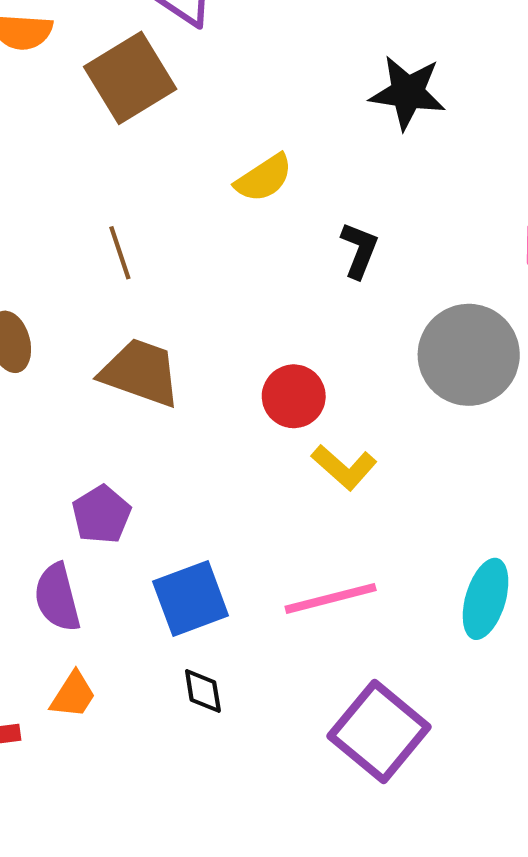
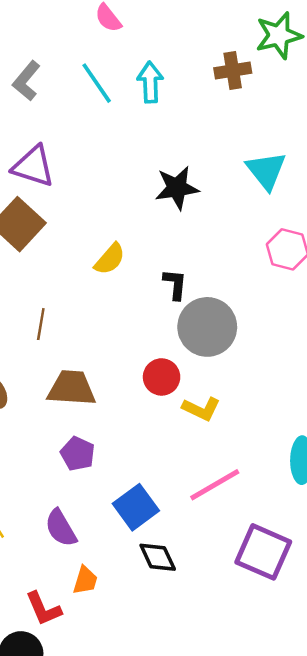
brown line: (120, 253) -> (41, 324), turned 44
gray circle: (469, 355) -> (207, 327), moved
purple pentagon: (101, 515) -> (78, 454), moved
black diamond: (203, 691) -> (158, 557), size x1.4

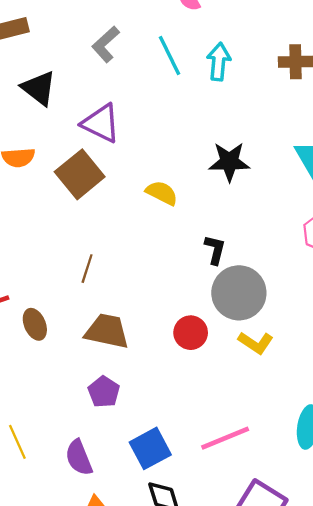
yellow semicircle: (110, 259) -> (162, 193), moved, turned -112
yellow L-shape: (201, 409) -> (256, 343), moved

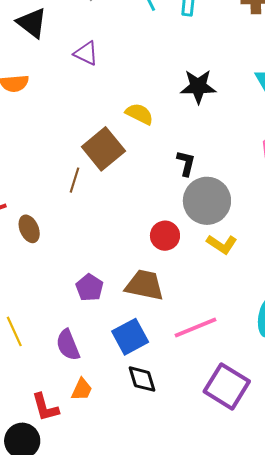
purple triangle: (101, 123) -> (86, 53), size x0.7
brown square: (80, 174) -> (103, 149), moved
brown trapezoid: (107, 331) -> (145, 285), moved

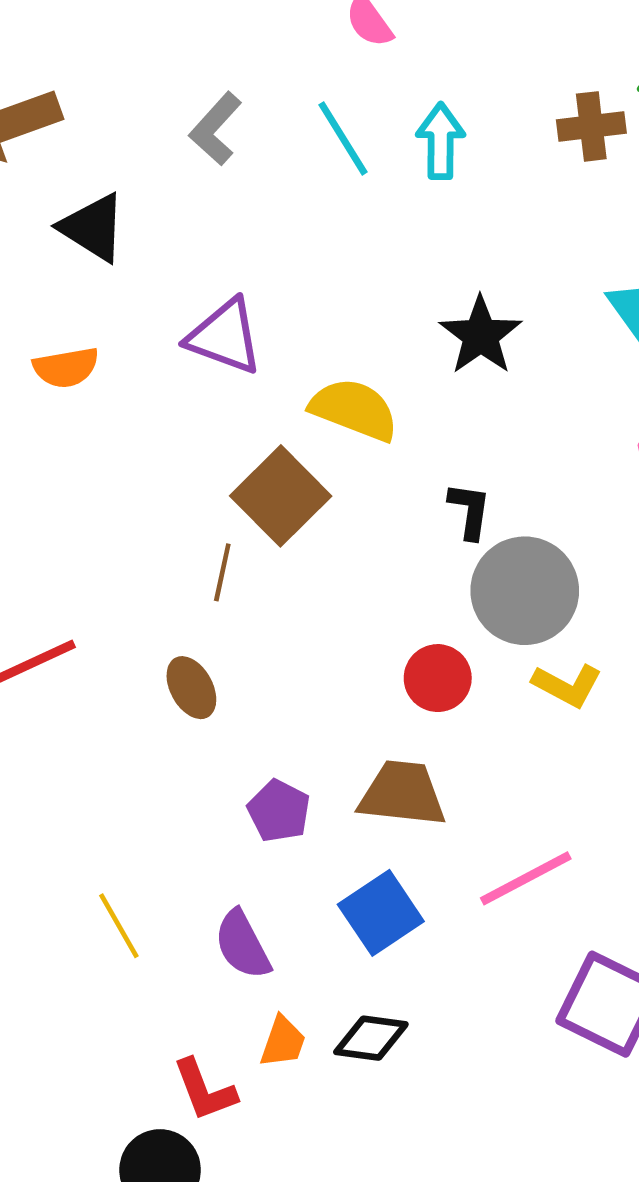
purple triangle: (86, 53) -> (225, 337), moved, size x1.4
black star: (198, 86) -> (481, 335), turned -30
yellow semicircle: (139, 114) -> (354, 410), size x1.4
brown ellipse: (29, 229) -> (191, 688), moved
black diamond: (142, 379) -> (371, 1038), moved, turned -60

